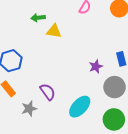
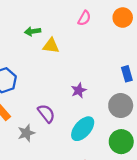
purple star: (96, 66) -> (79, 90), moved

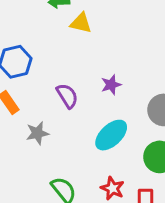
purple semicircle: (46, 113) -> (67, 96), moved

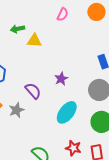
gray star: (37, 133) -> (16, 110), moved

